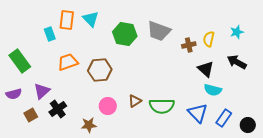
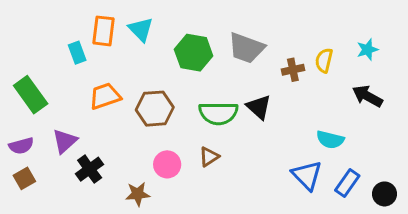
black triangle: (206, 69) -> (259, 107), moved
green semicircle: (162, 106) -> (218, 113), moved
brown square: (31, 115) -> (24, 178), moved

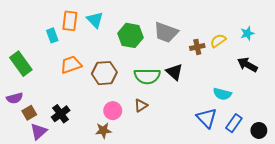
yellow semicircle: (324, 60) -> (218, 41), turned 42
purple triangle: (65, 141) -> (39, 131), moved
brown square: (24, 178) -> (29, 113), moved
brown star: (138, 194) -> (103, 130), moved

